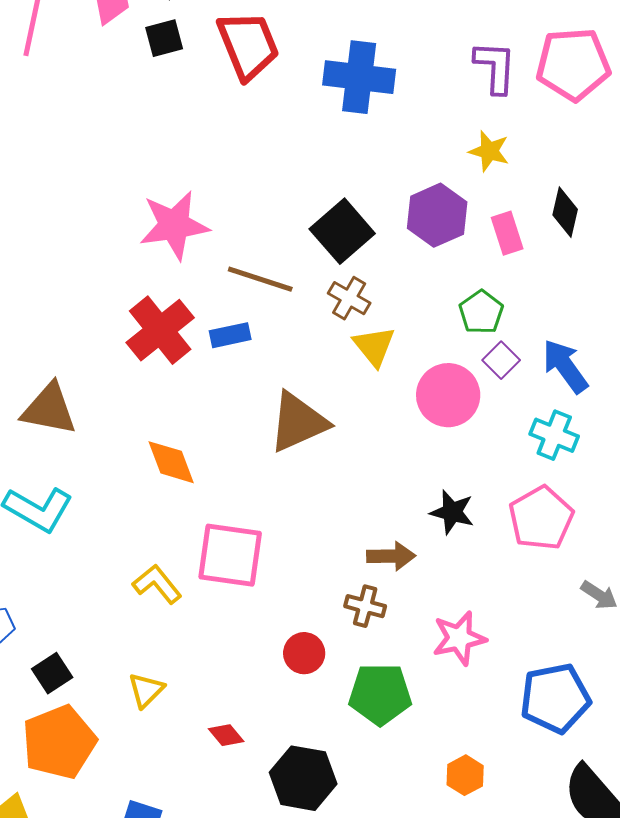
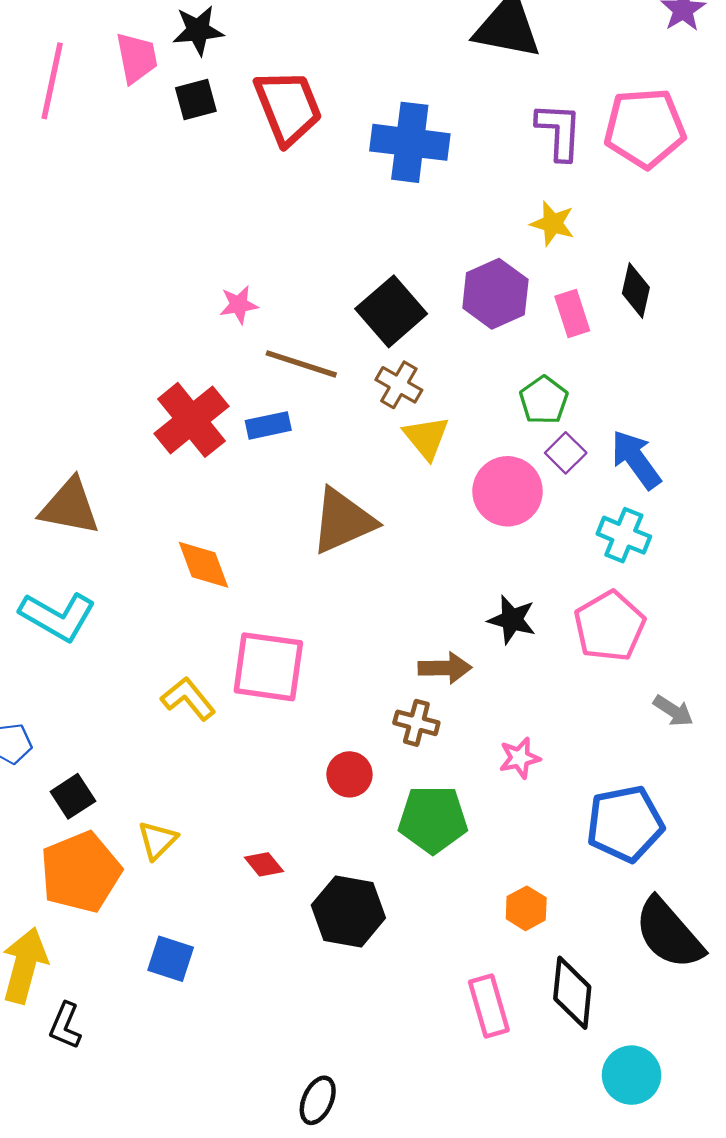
pink star: (174, 225) -> (239, 305), moved, size x0.5
pink star: (459, 638) -> (520, 758), size x0.7
yellow triangle: (146, 690) -> (157, 840), moved

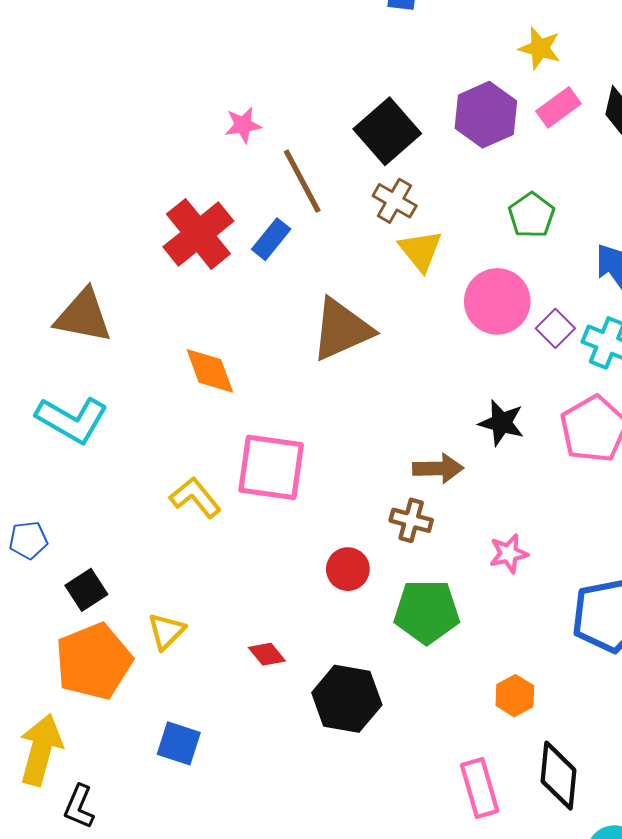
pink rectangle: (572, 313) -> (558, 107), moved, turned 72
brown line: (301, 364) -> (302, 181), turned 44
blue rectangle: (268, 425) -> (271, 239), turned -39
purple square: (566, 453) -> (555, 328), moved

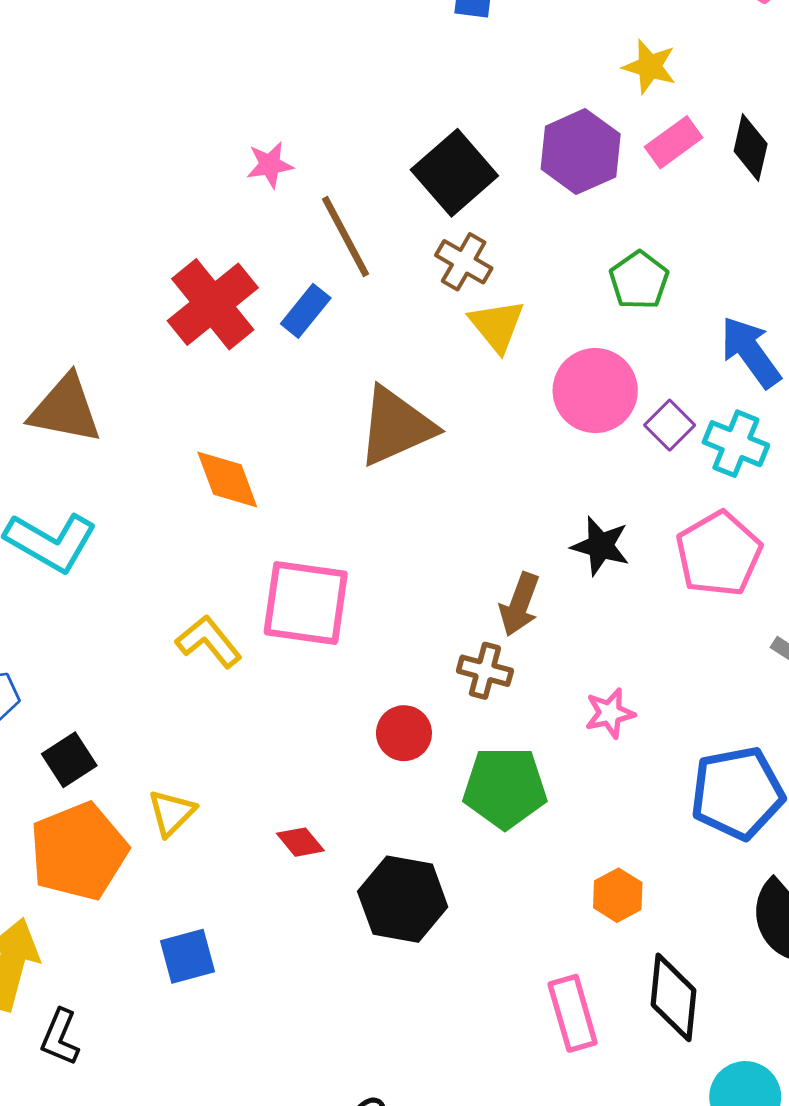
brown arrow: (438, 468) -> (519, 604), turned 111
blue square: (179, 743) -> (188, 956), turned -33

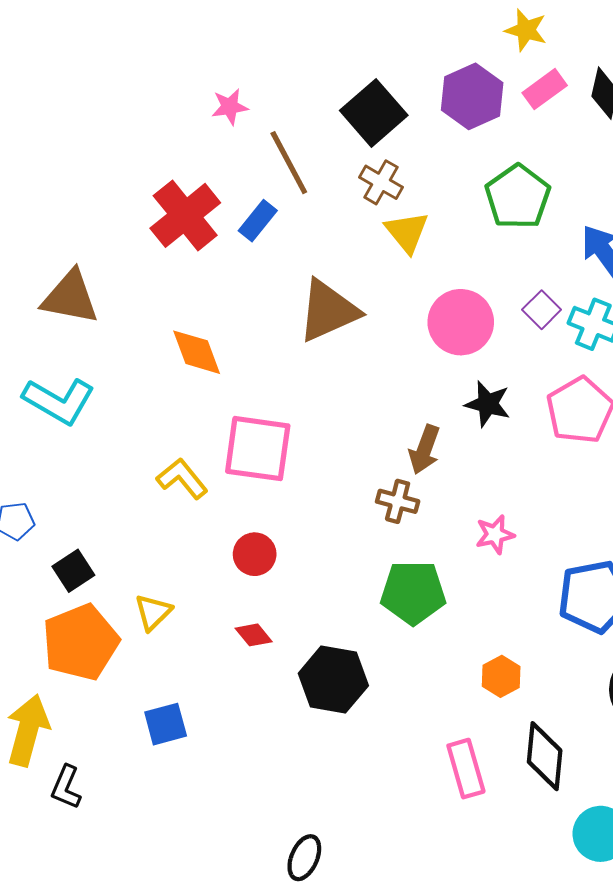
green pentagon: (639, 280) -> (518, 197), size x1.4
pink circle: (595, 391) -> (461, 322), moved
red circle: (404, 733) -> (255, 554), moved

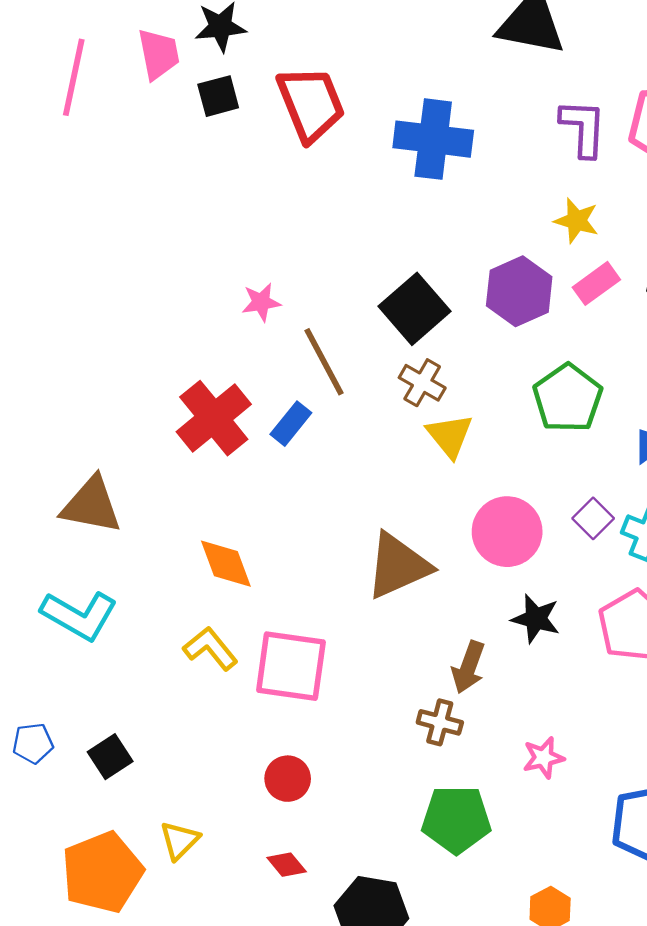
brown triangle: (328, 311) -> (398, 566), moved
yellow L-shape: (182, 479) -> (210, 648), moved
black square: (73, 571) -> (110, 757), moved

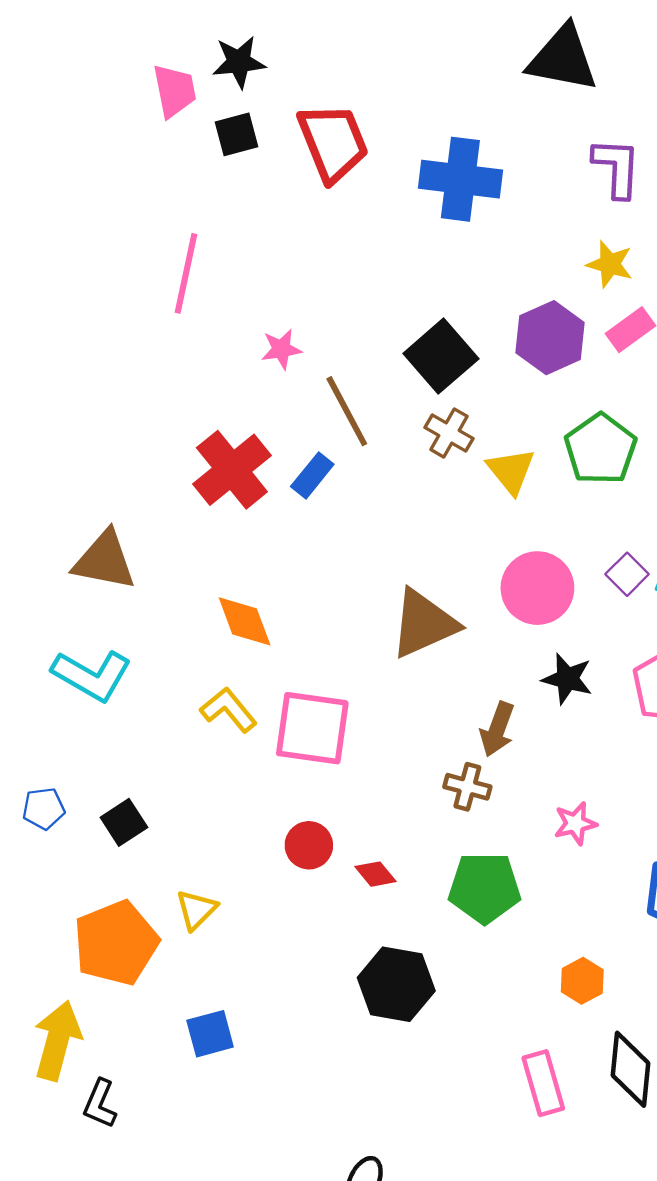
pink line: (74, 77) -> (186, 273), moved
yellow triangle: (450, 436) -> (511, 471), moved
red diamond: (287, 865) -> (375, 874), moved

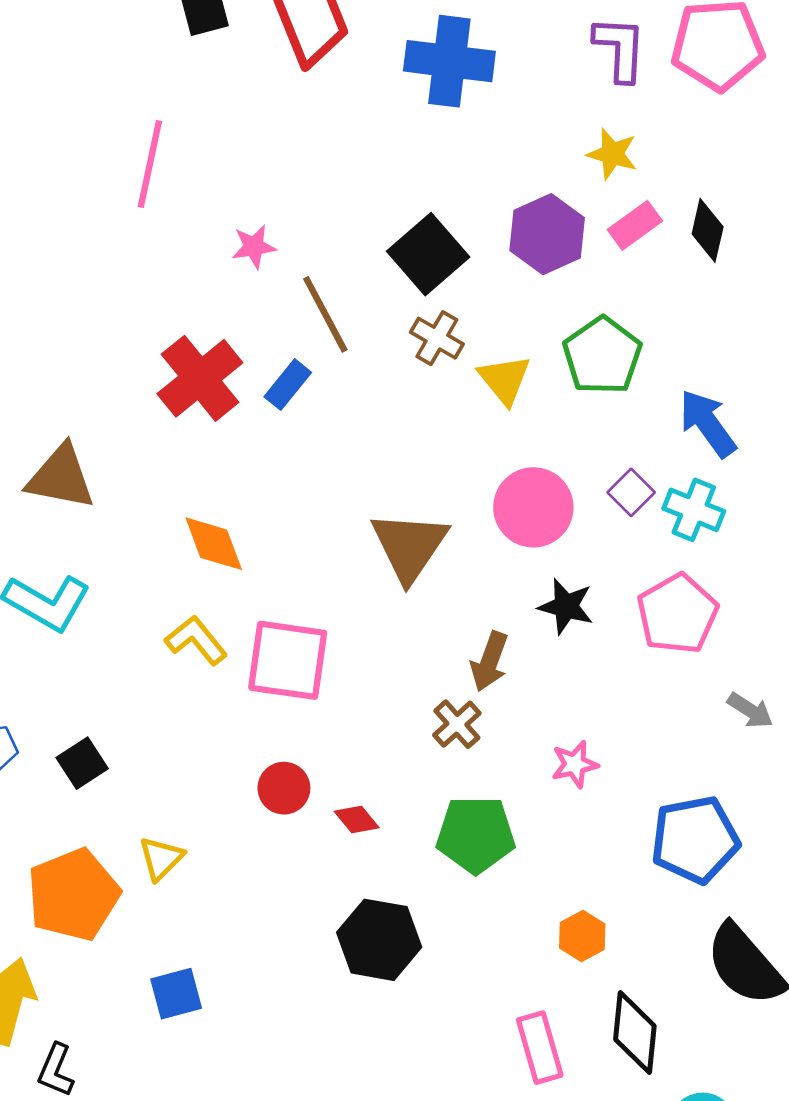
brown triangle: (424, 624) -> (409, 546), turned -32
brown cross: (467, 787) -> (457, 724), turned 33

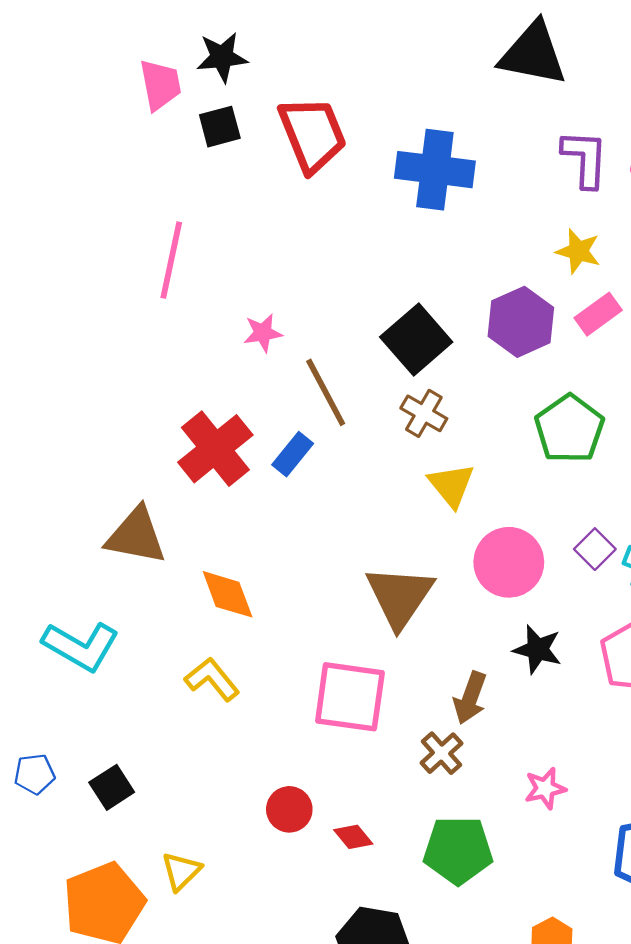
yellow triangle: (505, 380) -> (451, 485), moved
brown triangle: (61, 477) -> (136, 536), moved
pink square: (288, 660) -> (350, 697), moved

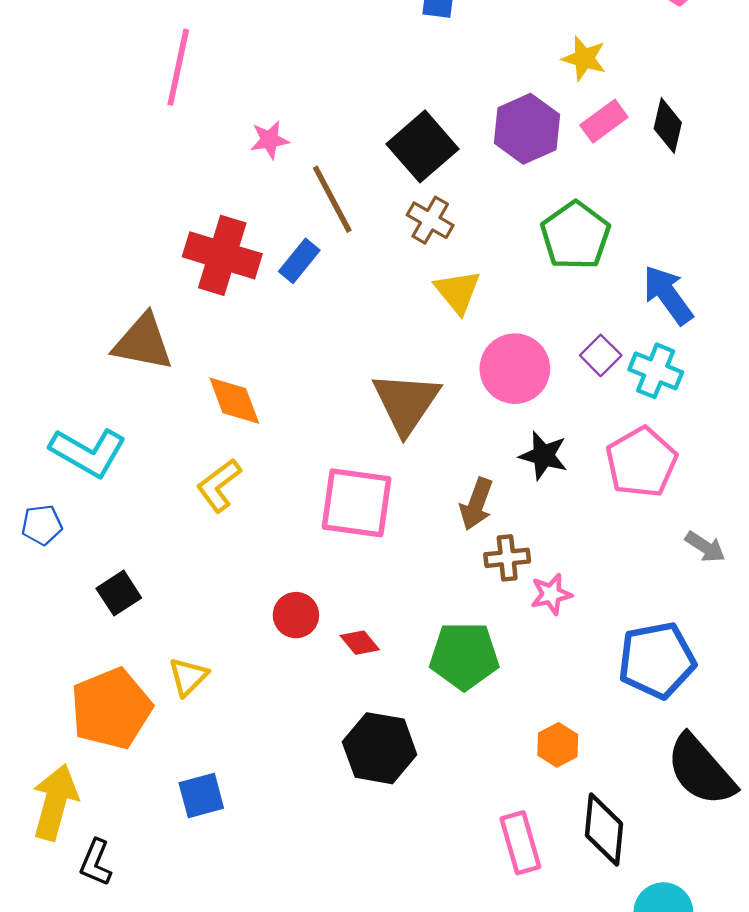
red cross: (215, 449) -> (222, 255), turned -34
yellow L-shape: (212, 679) -> (219, 485), turned -88
brown cross: (442, 753) -> (507, 558), moved, turned 36
blue pentagon: (34, 774) -> (42, 525), moved

